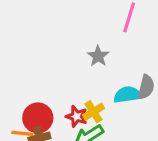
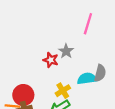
red star: (76, 116) -> (51, 60), moved

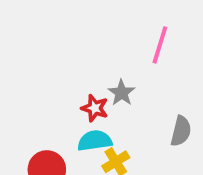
cyan semicircle: (87, 79) -> (95, 141), moved

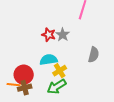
red star: (95, 108) -> (49, 35), moved

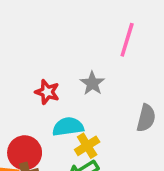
red star: (49, 35) -> (47, 92), moved

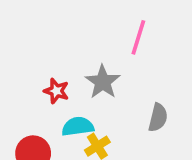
gray star: (92, 83) -> (103, 82), size x1.4

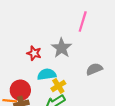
gray semicircle: (158, 118) -> (94, 69), turned -126

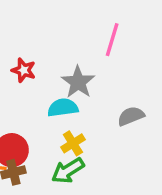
red star: (34, 53) -> (24, 70), moved
cyan semicircle: (47, 74) -> (63, 108), moved

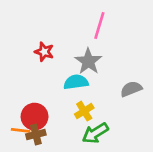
pink line: (112, 40) -> (99, 25), moved
green arrow: (68, 171) -> (95, 133), moved

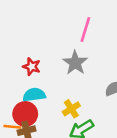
red star: (44, 52) -> (32, 67), moved
cyan semicircle: (76, 82) -> (34, 95), moved

